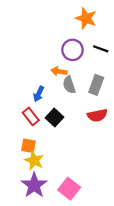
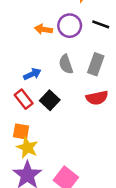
orange arrow: (59, 71) -> (43, 29), moved
blue arrow: (39, 94) -> (32, 74), turned -140

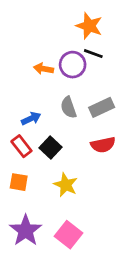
black line: (101, 24) -> (93, 54), moved
gray rectangle: (96, 64) -> (102, 107), turned 45
yellow star: (27, 148) -> (66, 185), moved

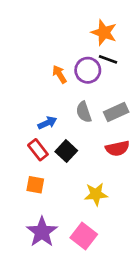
orange arrow: (44, 69) -> (59, 74), turned 48
yellow star: (66, 185) -> (96, 194), moved, turned -30

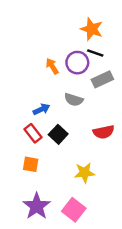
gray semicircle: (84, 112) -> (74, 100), turned -54
gray rectangle: (116, 112) -> (102, 79), moved

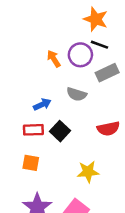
red rectangle: (33, 133) -> (33, 130), turned -54

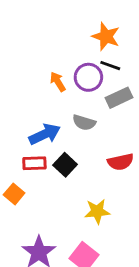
blue arrow: (42, 104) -> (45, 134), size x1.5
orange square: (31, 163) -> (14, 194), moved, turned 30

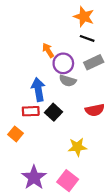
purple circle: (88, 77) -> (63, 63), moved
blue arrow: (45, 134) -> (38, 89), turned -75

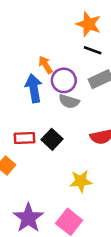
blue arrow: (38, 89) -> (34, 88), moved

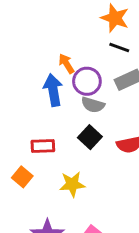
black square: (52, 139) -> (90, 137), moved
yellow star: (81, 181) -> (72, 184), moved

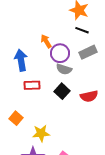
blue arrow: (53, 90) -> (21, 60), moved
red rectangle: (43, 146) -> (32, 85), moved
yellow star: (72, 184) -> (41, 133), moved

